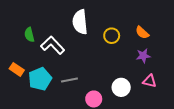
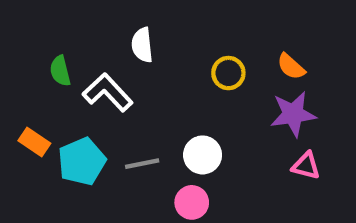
white semicircle: (80, 22) -> (142, 45), moved, size x0.7
purple star: (143, 56) -> (293, 114), size x1.5
white circle: (121, 87) -> (203, 155), moved

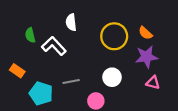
yellow circle: (228, 73) -> (114, 36), size x1.6
white circle: (203, 155) -> (112, 77), moved
cyan pentagon: (82, 161) -> (41, 93), moved, turned -30

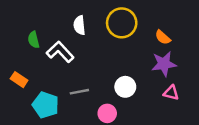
yellow circle: (114, 36) -> (122, 23), moved

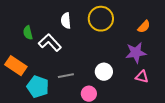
orange semicircle: (163, 37) -> (144, 27), moved, turned -88
orange rectangle: (19, 80) -> (16, 66), size x1.5

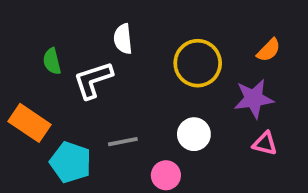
yellow circle: (101, 19) -> (198, 63), moved
white L-shape: (50, 43) -> (93, 80), turned -65

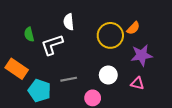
orange semicircle: (269, 50) -> (133, 28), moved
pink triangle: (265, 144) -> (137, 83), moved

